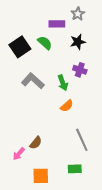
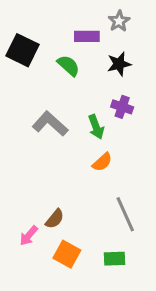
black square: (20, 47) -> (23, 50), moved, turned -30
orange square: (41, 176) -> (67, 254), moved, turned 30

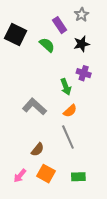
purple rectangle: (87, 36) -> (60, 25), turned 56
gray L-shape: (50, 124) -> (34, 107), moved
gray line: (125, 214) -> (68, 137), moved
pink arrow: (29, 236) -> (20, 176), moved

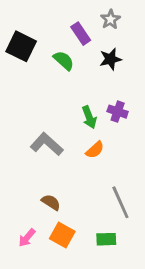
purple cross: (84, 73) -> (118, 112), moved
gray line: (68, 137) -> (120, 202), moved
brown semicircle: (38, 150) -> (51, 202), turned -96

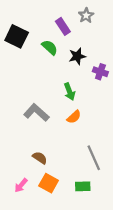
black star: (110, 59) -> (77, 56), moved
purple cross: (118, 112) -> (100, 72), moved

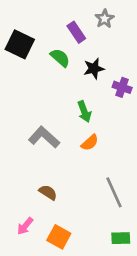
orange square: (49, 183) -> (59, 237), moved
green rectangle: (83, 186) -> (121, 238), moved

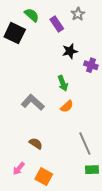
green semicircle: (60, 58) -> (32, 15), moved
green rectangle: (121, 238) -> (92, 170), moved

